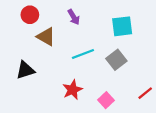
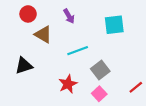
gray square: (116, 60) -> (100, 70), moved

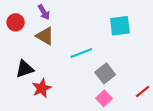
red circle: (28, 14) -> (16, 22), moved
purple arrow: (69, 16) -> (44, 12), moved
red star: (68, 84) -> (42, 88), moved

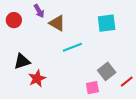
brown triangle: (45, 36) -> (57, 23), moved
gray square: (105, 73) -> (107, 71), moved
pink square: (104, 98) -> (92, 88), turned 32

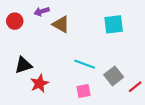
purple arrow: (39, 11) -> (42, 11), turned 104
cyan line: (72, 47) -> (85, 64), moved, turned 42
pink square: (92, 88) -> (84, 91), moved

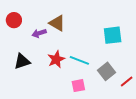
purple arrow: (42, 11) -> (39, 33), moved
cyan square: (114, 24) -> (113, 35), moved
red star: (39, 83) -> (56, 59), moved

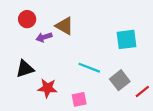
red circle: (14, 20) -> (27, 19), moved
red star: (56, 59) -> (47, 88), moved, turned 30
pink square: (78, 86) -> (79, 99), moved

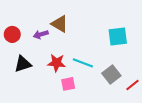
red circle: (27, 19) -> (12, 34), moved
red star: (47, 88) -> (57, 63), moved
pink square: (79, 99) -> (68, 84), moved

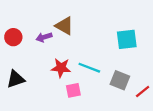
black triangle: (23, 64) -> (16, 79), moved
gray square: (111, 74) -> (120, 80), turned -30

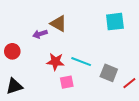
red circle: (13, 37) -> (12, 51), moved
cyan square: (127, 39) -> (115, 22), moved
black triangle: (16, 79) -> (14, 86), moved

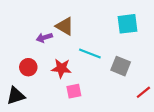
red circle: (12, 51) -> (28, 67), moved
cyan line: (81, 62) -> (90, 53), moved
gray square: (109, 73) -> (121, 66), moved

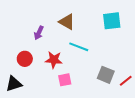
brown triangle: (65, 26) -> (67, 22), moved
purple arrow: (44, 38) -> (39, 33), turned -48
gray square: (121, 66) -> (106, 75), moved

